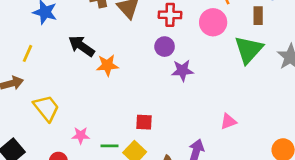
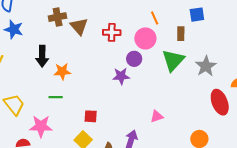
black arrow: (82, 46) -> (42, 56), turned -125
purple circle: (165, 47) -> (134, 59), moved
pink star: (81, 135) -> (41, 126), size x1.6
green line: (110, 146) -> (56, 97), moved

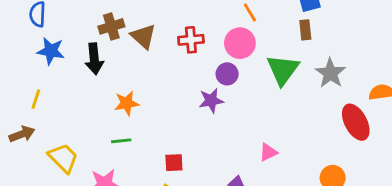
brown rectangle: (181, 34) -> (305, 30), moved
black arrow: (42, 56) -> (94, 59), moved

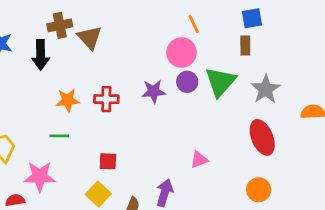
red cross: (191, 40) -> (106, 99), moved
purple circle: (227, 74) -> (187, 82), moved
purple star: (211, 101) -> (154, 91), moved
red ellipse: (356, 122) -> (262, 137), moved

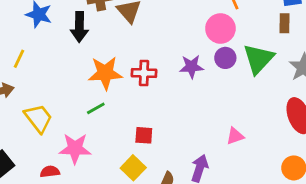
orange star: (68, 100) -> (105, 73), size x1.4
green line: (59, 136) -> (96, 108), turned -30

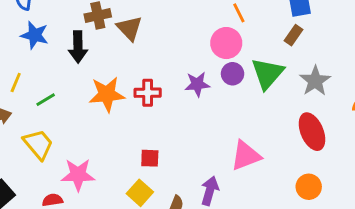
brown rectangle: (285, 23) -> (293, 35), turned 36
green line: (96, 108) -> (46, 100), moved
pink triangle: (235, 136) -> (246, 156), size x1.6

